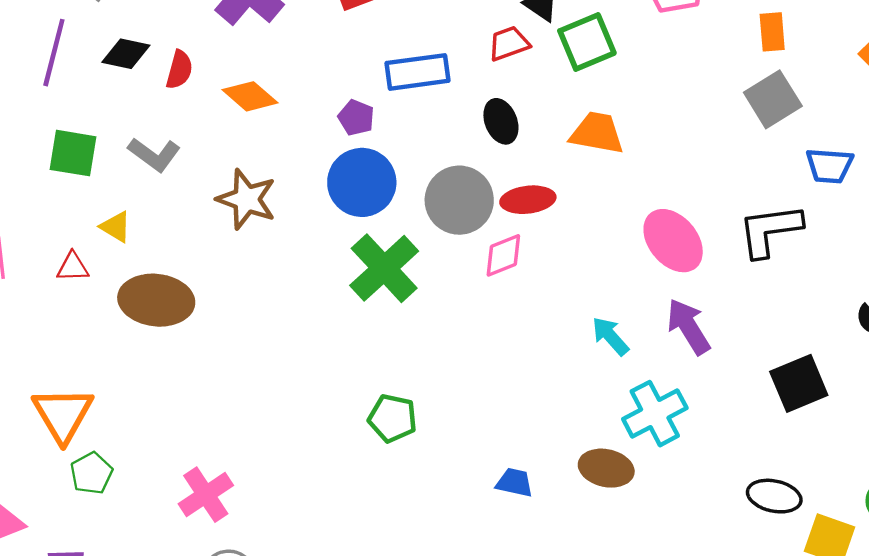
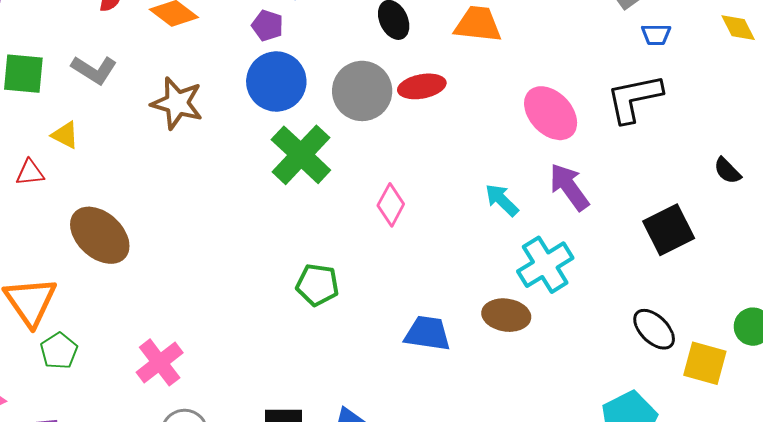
blue trapezoid: (829, 166) -> (656, 35), moved, size x0.7
pink diamond: (503, 255) -> (391, 205), moved, turned -36
brown ellipse: (156, 300) -> (100, 235), moved, turned 40
blue trapezoid: (515, 483) -> (427, 333), size x1.4
black ellipse: (774, 496) -> (654, 329), turned 36

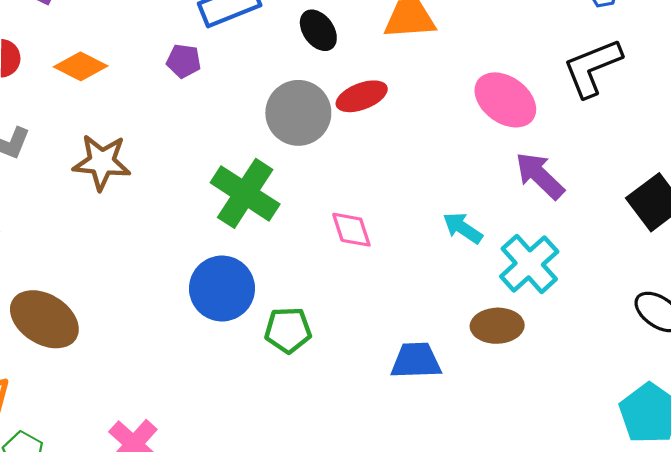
blue circle: (276, 82) -> (222, 288), moved
cyan arrow: (502, 200) -> (463, 228), moved
pink diamond: (391, 205) -> (351, 230), turned -36

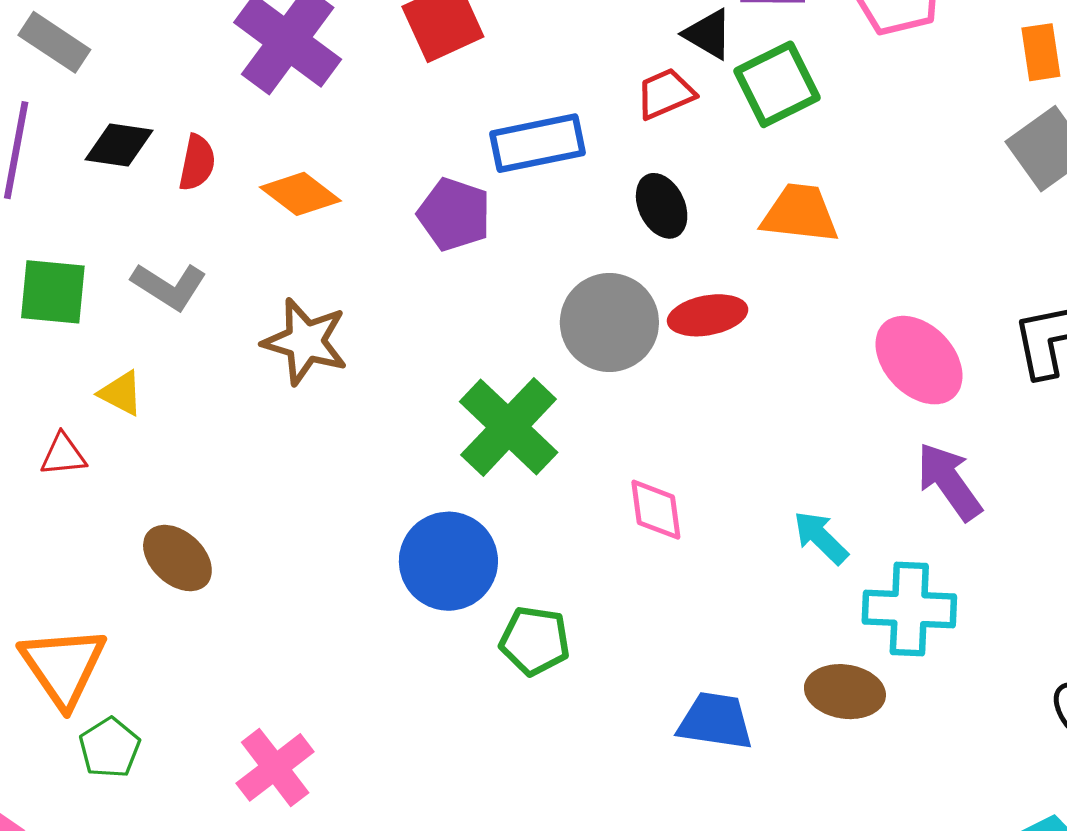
purple pentagon: (184, 61) -> (454, 214), size x1.4
cyan cross: (529, 264) -> (909, 609), turned 34
brown ellipse: (44, 319) -> (177, 558), size x0.7

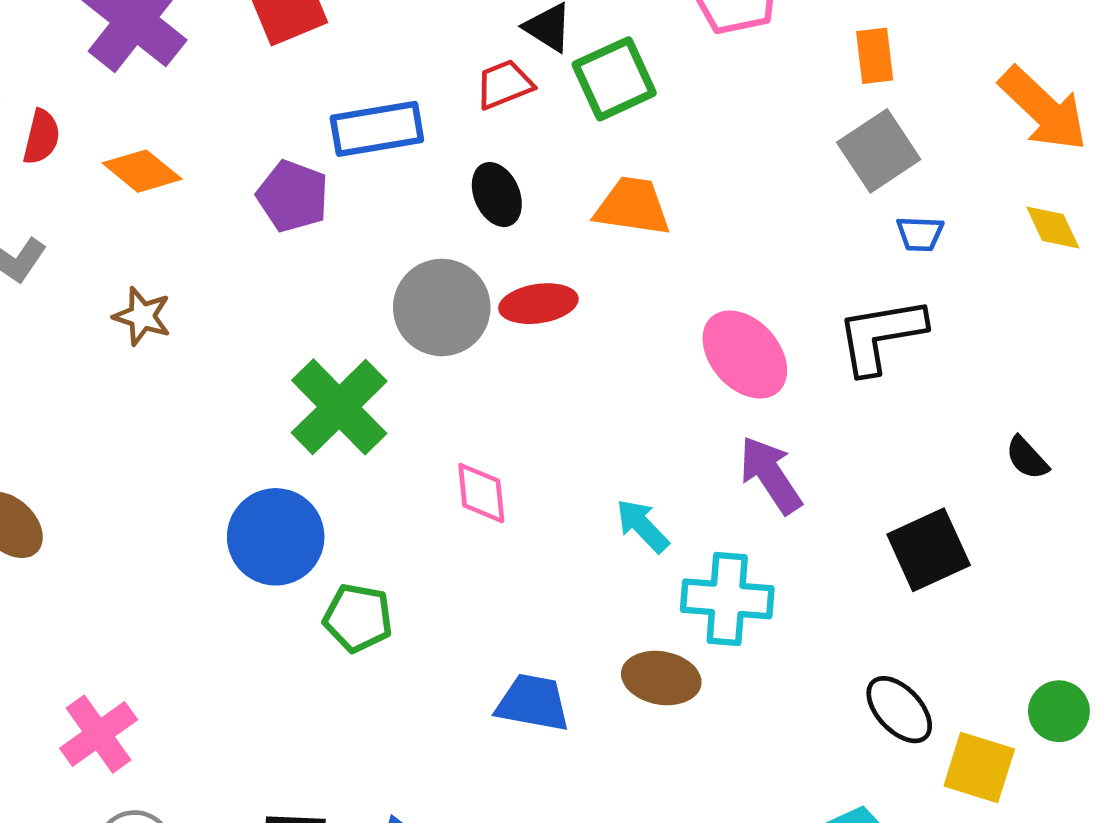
brown star: (305, 342) -> (142, 316), size x0.7

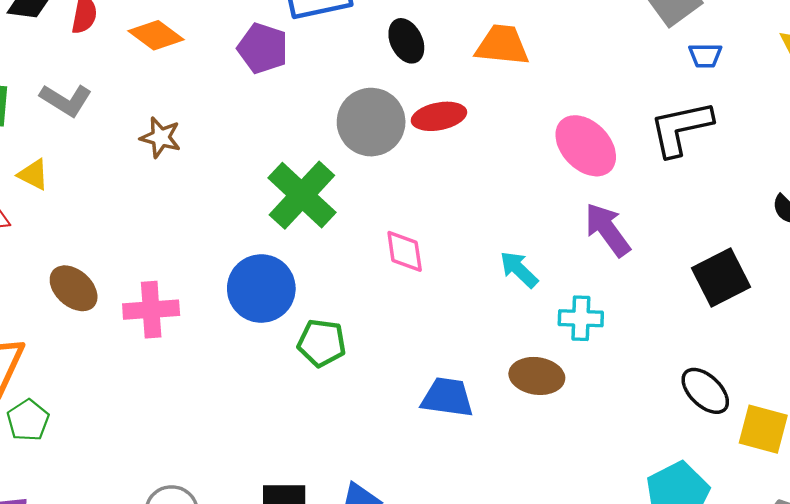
cyan cross: (727, 599) -> (581, 318), size x0.7
pink cross: (99, 734) -> (151, 310), moved, turned 34

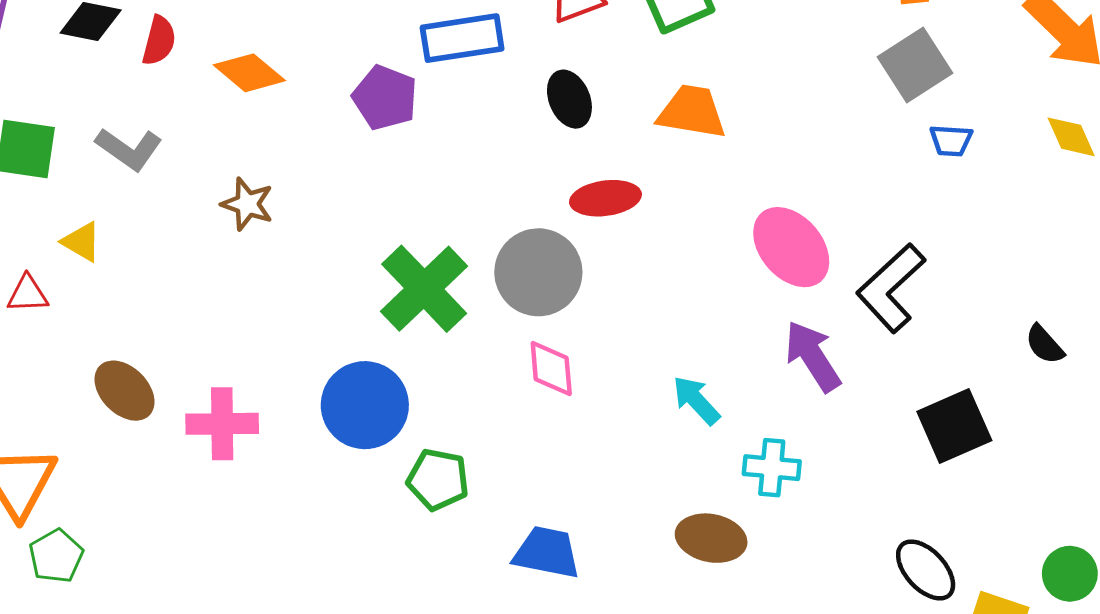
gray circle: (371, 122) -> (538, 272), moved
black L-shape: (681, 128) -> (891, 288), moved, turned -34
blue trapezoid: (447, 397) -> (547, 553), moved

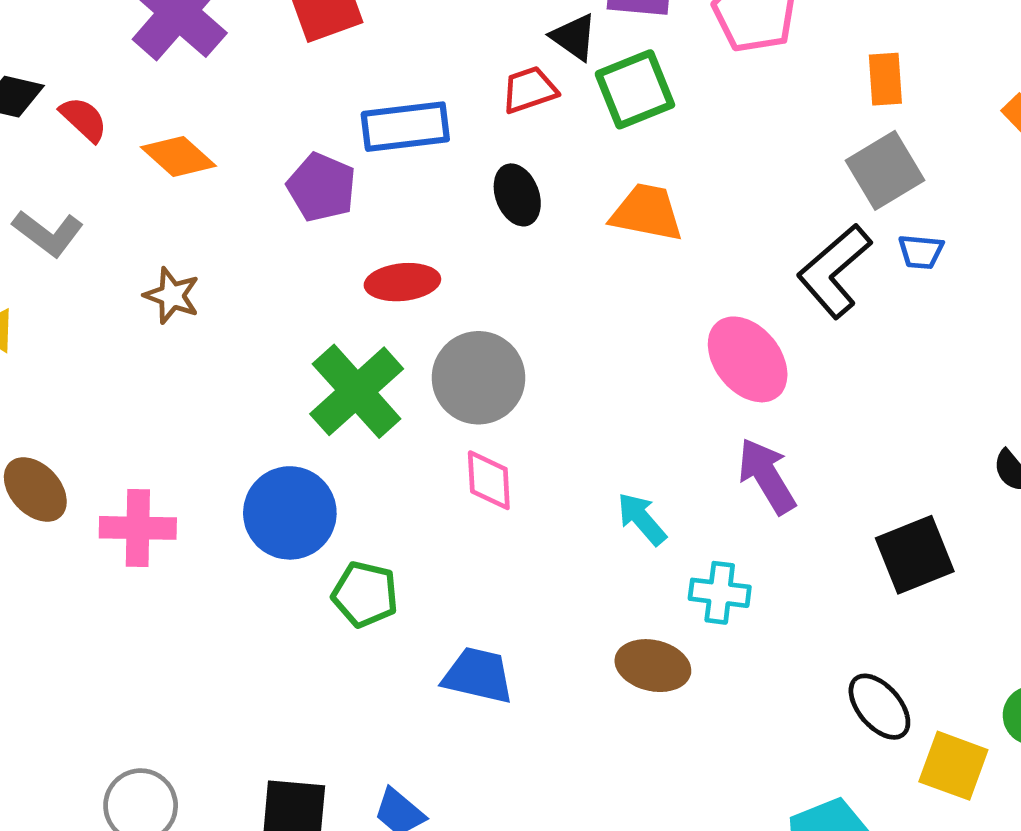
red semicircle: (159, 41) -> (84, 119), turned -63
red ellipse: (605, 198) -> (402, 282), moved
black L-shape: (891, 288) -> (834, 271), moved

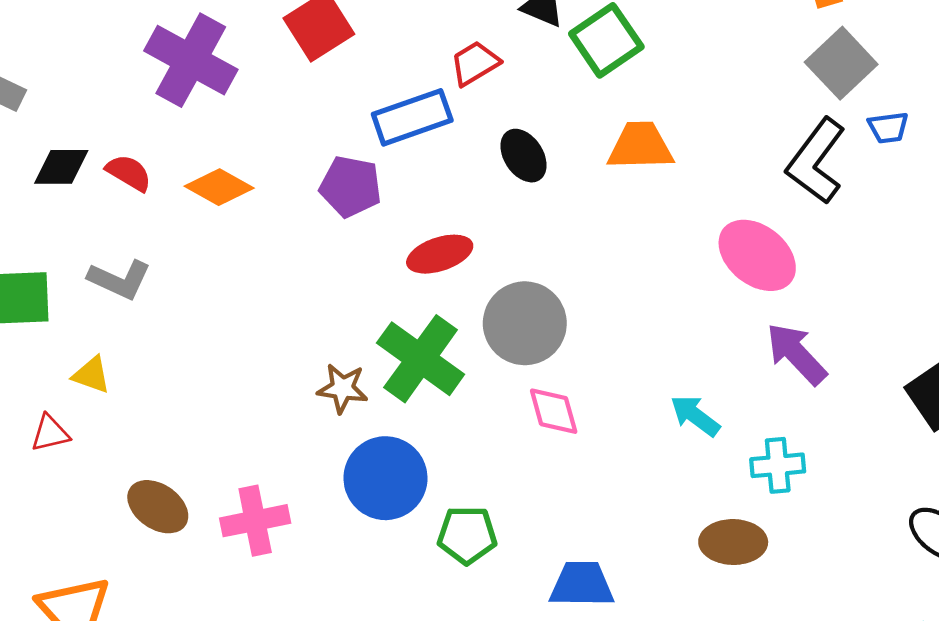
red trapezoid: (529, 90) -> (475, 63), moved
brown star: (172, 296) -> (343, 388), moved

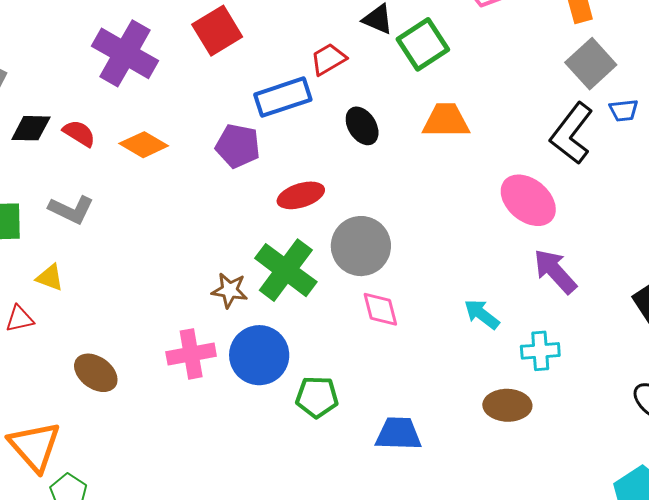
pink cross: (255, 521) -> (191, 354), moved

